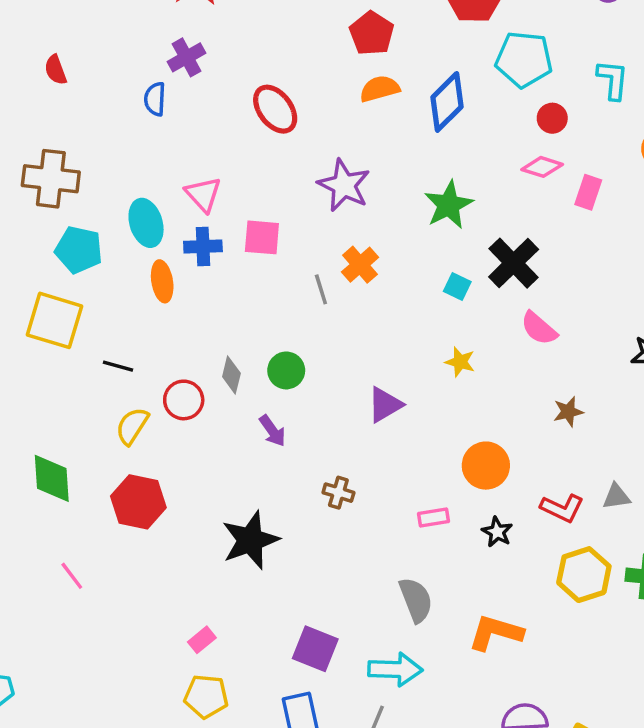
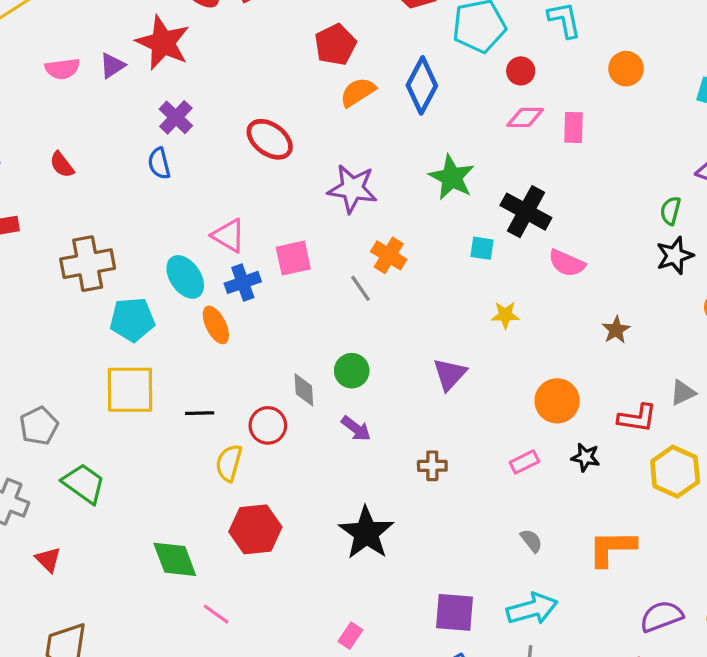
red pentagon: (372, 33) -> (335, 45), turned 30
green diamond: (52, 478) -> (175, 559), moved
gray semicircle: (416, 600) -> (531, 541), size x0.6

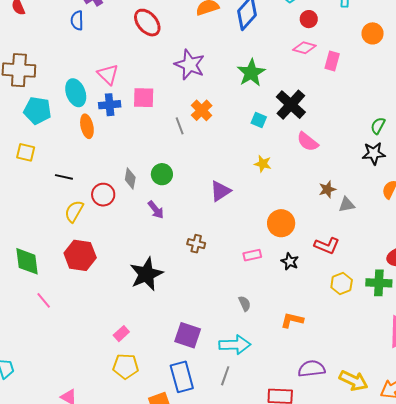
yellow square: (130, 390) -> (26, 152), size x0.6
gray triangle: (683, 393) -> (347, 205), moved
yellow hexagon: (675, 472) -> (342, 284), size x0.7
orange L-shape: (612, 548) -> (292, 320), size x0.7

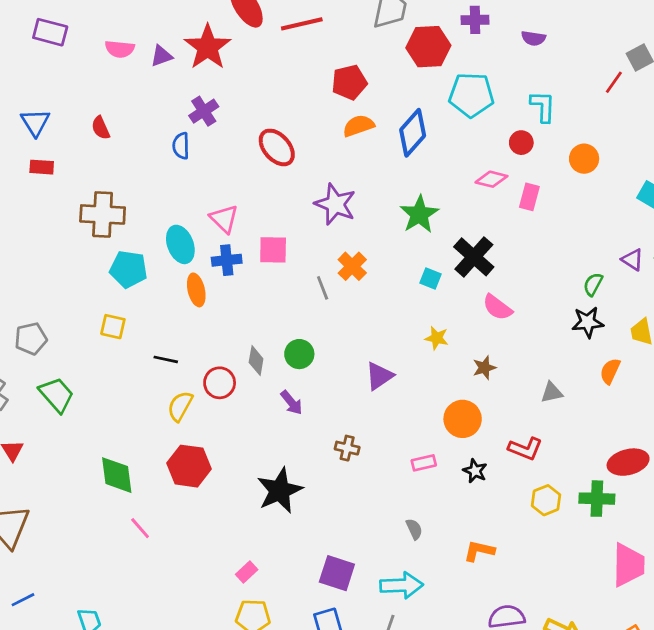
red circle: (309, 19) -> (521, 143), moved
brown star: (327, 189) -> (484, 368), moved

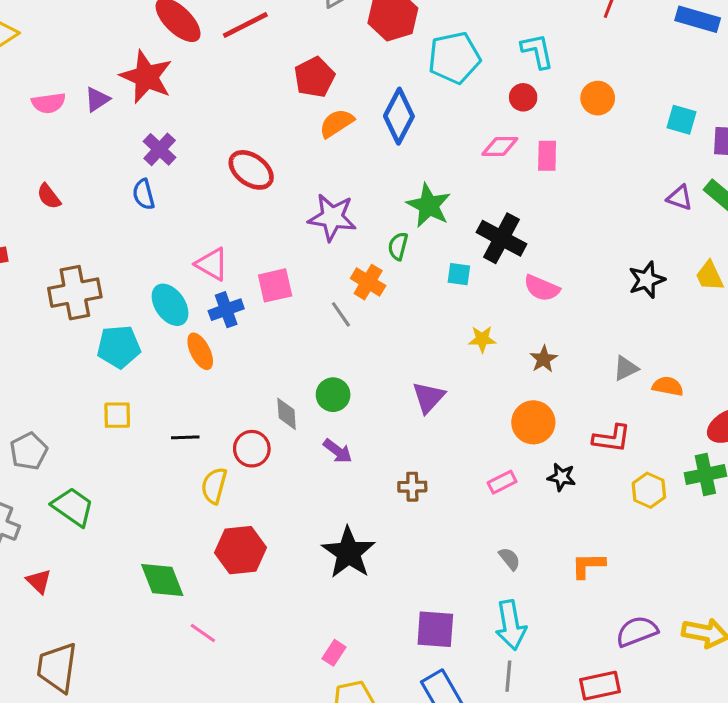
green semicircle: (593, 284) -> (398, 246), moved
orange semicircle: (610, 371) -> (668, 386), moved, turned 90
cyan arrow: (401, 585) -> (511, 625), turned 96

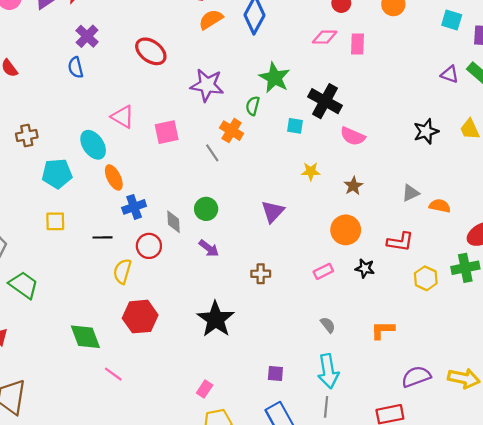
brown cross: (75, 293) -> (27, 135), size x0.6
blue cross: (226, 310) -> (134, 207), moved
purple square: (435, 629) -> (275, 373), size x0.6

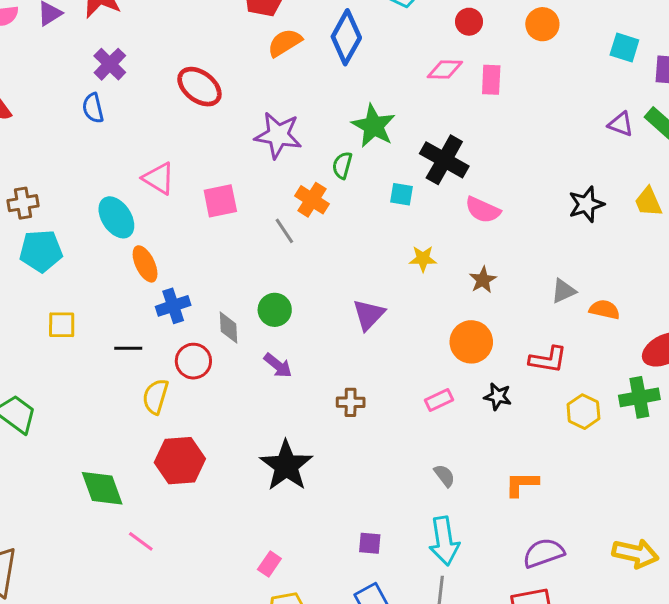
cyan pentagon: (57, 174) -> (41, 251), moved
purple semicircle: (416, 377) -> (544, 553), moved

